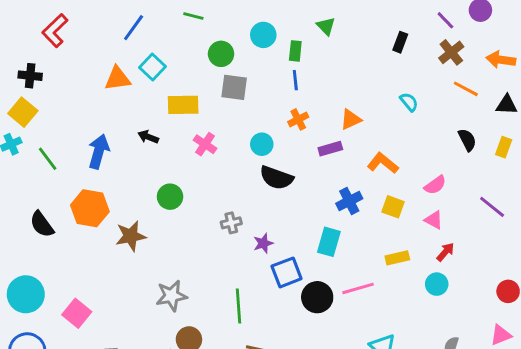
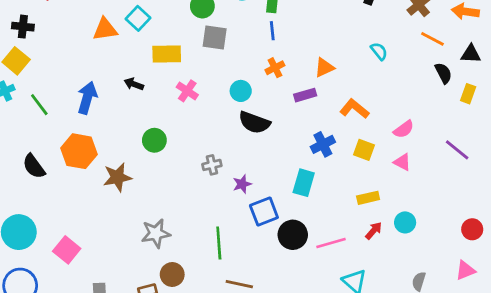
black semicircle: (467, 140) -> (443, 73), moved
red arrow: (445, 252) -> (374, 231), moved
pink line: (358, 288) -> (331, 243), moved

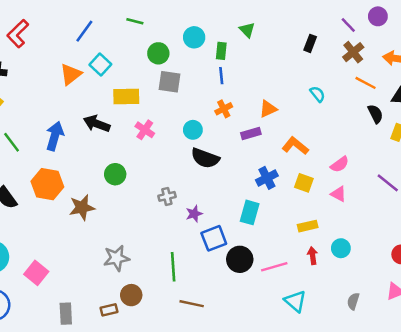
orange triangle: (105, 29) -> (71, 74), turned -30
black arrow: (134, 84) -> (97, 124), size x1.5
red arrow: (374, 231) -> (313, 256), turned -49

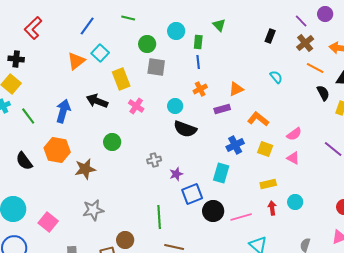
yellow rectangle: (126, 97) -> (121, 79), turned 70
gray star: (116, 258) -> (93, 210), moved

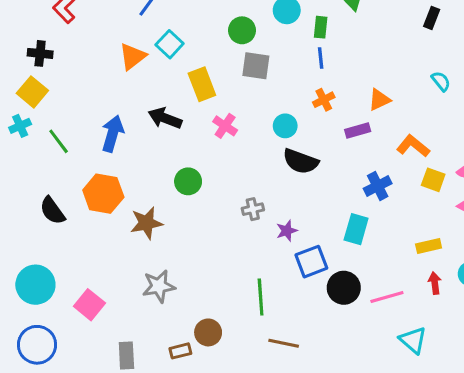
yellow square: (265, 149) -> (433, 180), moved

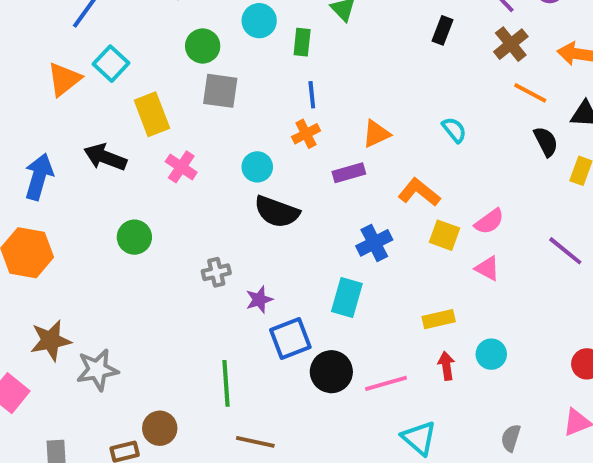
blue line: (321, 58) -> (312, 95), moved
cyan semicircle: (441, 81) -> (454, 130), moved
brown star: (146, 223) -> (51, 340), moved

